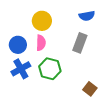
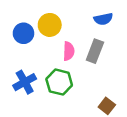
pink semicircle: (41, 43) -> (69, 51), moved
blue circle: (18, 45) -> (23, 33), moved

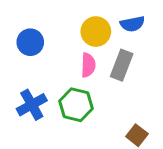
yellow circle: (50, 25) -> (96, 32), moved

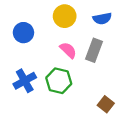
yellow circle: (96, 32) -> (65, 16), moved
pink semicircle: (88, 65) -> (68, 50), turned -48

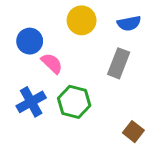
pink semicircle: (68, 50) -> (52, 63), moved

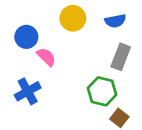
gray rectangle: (119, 63) -> (121, 57), moved
green hexagon: (74, 102) -> (102, 91), moved

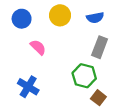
blue circle: (26, 37) -> (22, 19), moved
blue cross: (28, 91) -> (28, 87), moved, turned -30

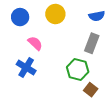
blue semicircle: (95, 18) -> (97, 16), moved
blue cross: (28, 87) -> (26, 67), moved

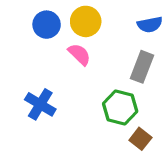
blue circle: (20, 17) -> (47, 25), moved
pink semicircle: (35, 43) -> (79, 54), moved

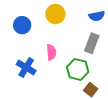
blue circle: (47, 25) -> (22, 25), moved
pink semicircle: (79, 54) -> (51, 52), moved, turned 42

